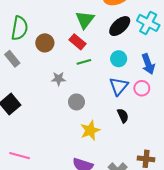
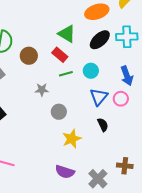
green triangle: (85, 20) -> (67, 34), turned -36
cyan cross: (148, 23) -> (127, 37), turned -30
cyan circle: (119, 59) -> (91, 71), moved

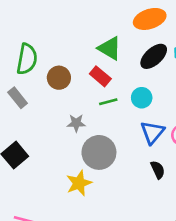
gray circle: (59, 112) -> (99, 152), size x1.6
yellow star: (72, 139) -> (79, 183), moved

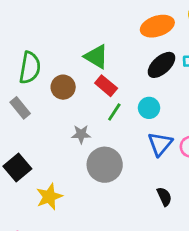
green triangle: (110, 48) -> (96, 57), moved
green line: (108, 102) -> (114, 112), turned -42
black semicircle: (158, 170) -> (164, 197), moved
yellow star: (79, 183) -> (49, 197), moved

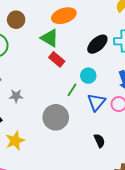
orange ellipse: (157, 26) -> (64, 16), moved
brown circle: (63, 87) -> (16, 20), moved
green line: (114, 112) -> (72, 90), moved
gray star: (81, 134) -> (16, 96), moved

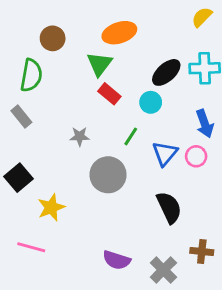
green triangle: (50, 38) -> (99, 64), turned 36
cyan circle: (88, 76) -> (151, 102), moved
gray star: (16, 96) -> (80, 136), moved
black semicircle: (99, 141) -> (169, 207), size x1.6

